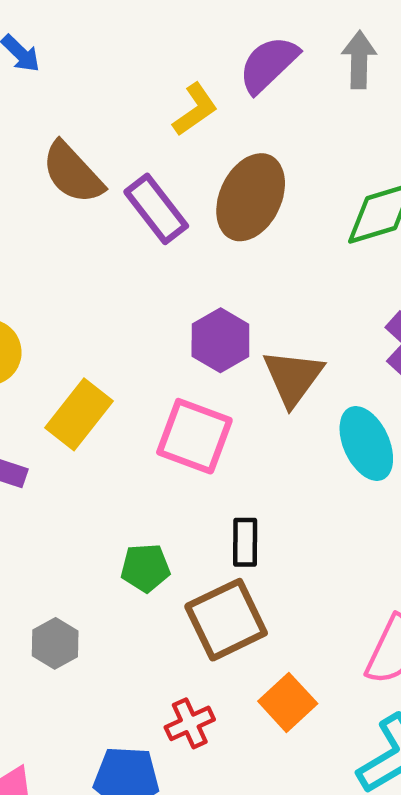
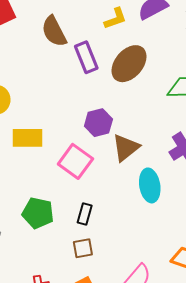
yellow rectangle: (79, 414) -> (28, 138), turned 36
green pentagon: (145, 568) -> (38, 213), size x1.4
brown square: (226, 620) -> (83, 248), moved, size x0.6

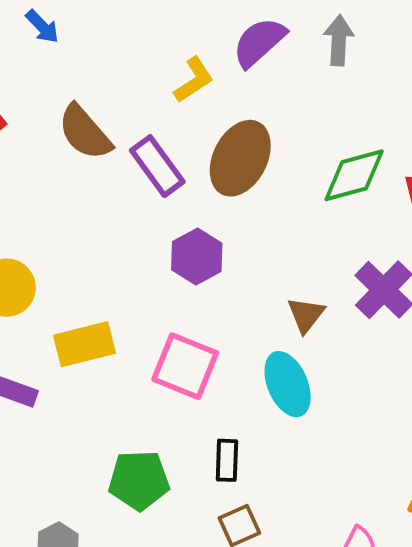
purple hexagon: (98, 123) -> (197, 256), moved
brown triangle: (126, 148) -> (306, 315), moved, size x0.7
cyan ellipse: (150, 185) -> (288, 384), moved

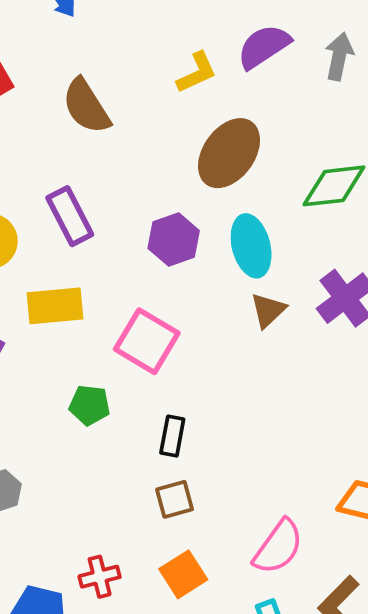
purple rectangle: (157, 166) -> (70, 216), moved
cyan ellipse: (288, 384) -> (251, 246), moved
green pentagon: (139, 480) -> (90, 405), moved, size x0.7

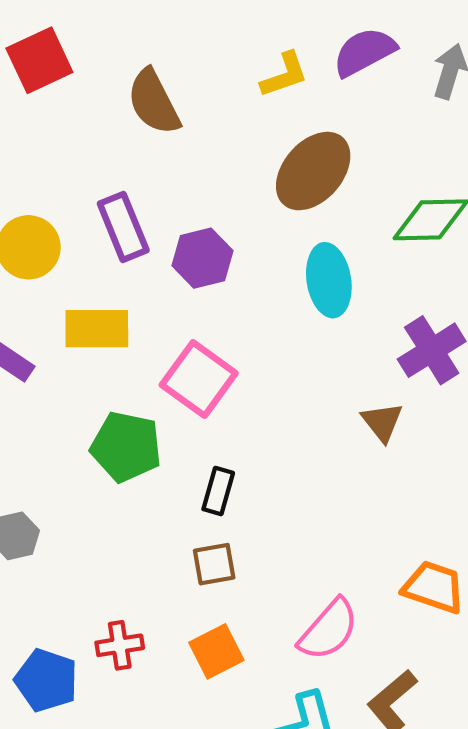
purple hexagon: (174, 239) -> (202, 258), moved
brown triangle: (268, 310) -> (382, 422), moved, turned -30
green pentagon: (90, 405) -> (126, 447), size x1.5

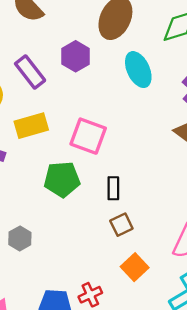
purple hexagon: (202, 258) -> (76, 56), moved
red cross: (120, 645) -> (90, 295), moved

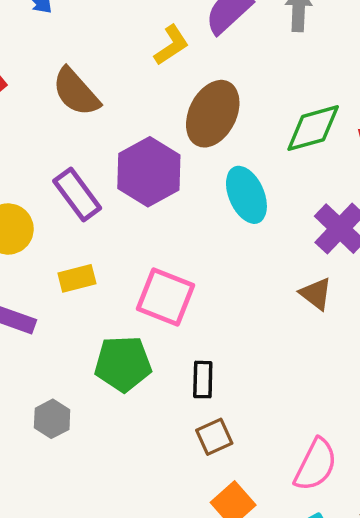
purple hexagon: (76, 56) -> (149, 172), size x1.4
yellow rectangle: (31, 126) -> (77, 278), size x0.7
gray hexagon: (20, 238) -> (52, 419), moved

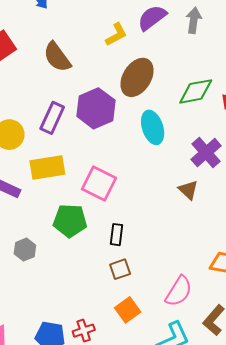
purple rectangle: (77, 194) -> (52, 118), turned 56
yellow rectangle: (77, 278) -> (47, 168), size x1.6

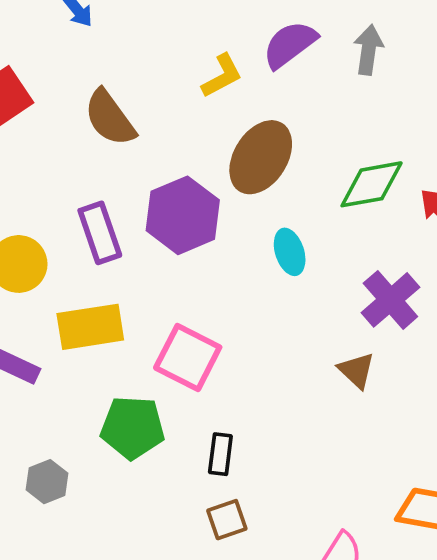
purple rectangle: (52, 118) -> (100, 233), turned -44
cyan ellipse: (153, 127) -> (290, 252), size x0.7

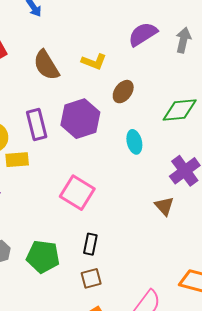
yellow L-shape: (222, 76) -> (94, 62), moved, turned 45
brown ellipse: (261, 157) -> (123, 92), size x0.6
yellow rectangle: (90, 327) -> (17, 160), moved, size x0.7
green pentagon: (133, 428) -> (43, 257), moved

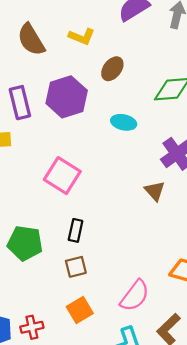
cyan ellipse: (134, 142) -> (124, 122), turned -65

